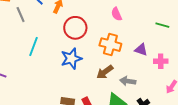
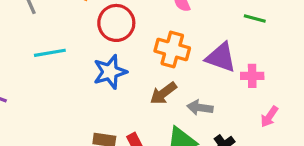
cyan line: (34, 47) -> (50, 53), turned 60
purple triangle: (141, 50) -> (221, 57), size x1.5

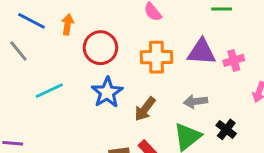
brown arrow: (163, 93) -> (145, 109), moved

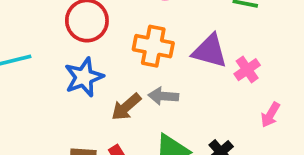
pink cross: (234, 60) -> (247, 70), turned -30
gray arrow: (196, 102) -> (163, 96), moved

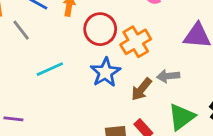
orange cross: (153, 46) -> (136, 42), moved, turned -32

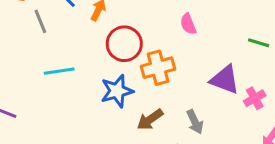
gray arrow: (168, 76) -> (195, 122), moved, turned -125

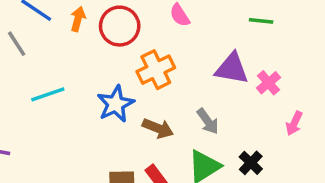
red circle: (124, 44) -> (120, 26), moved
brown arrow: (150, 119) -> (158, 128), turned -112

